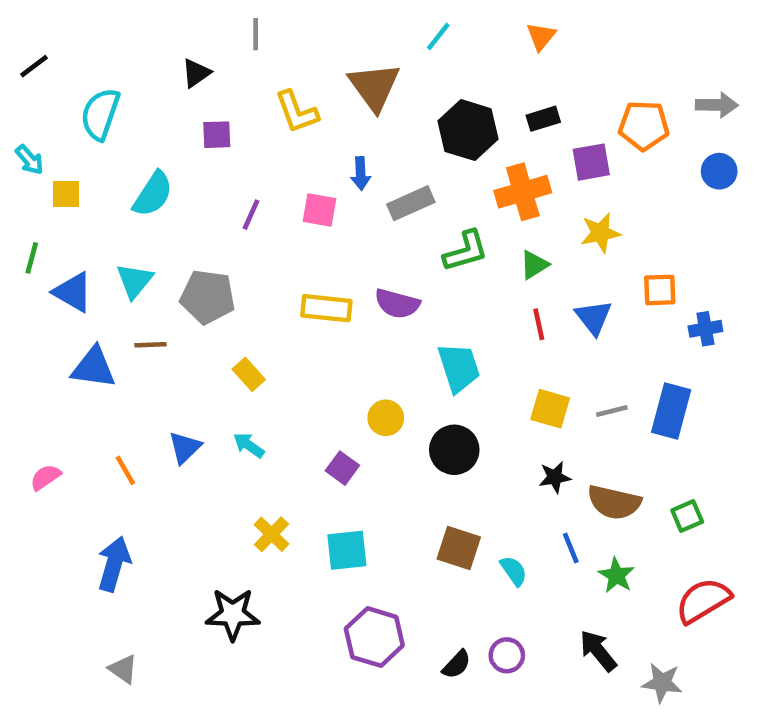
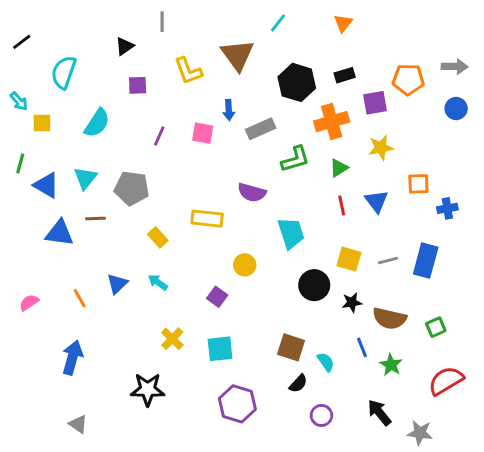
yellow rectangle: (326, 308) -> (207, 219), moved
black circle: (454, 450) -> (314, 285), moved
black semicircle: (457, 664) -> (298, 384), moved

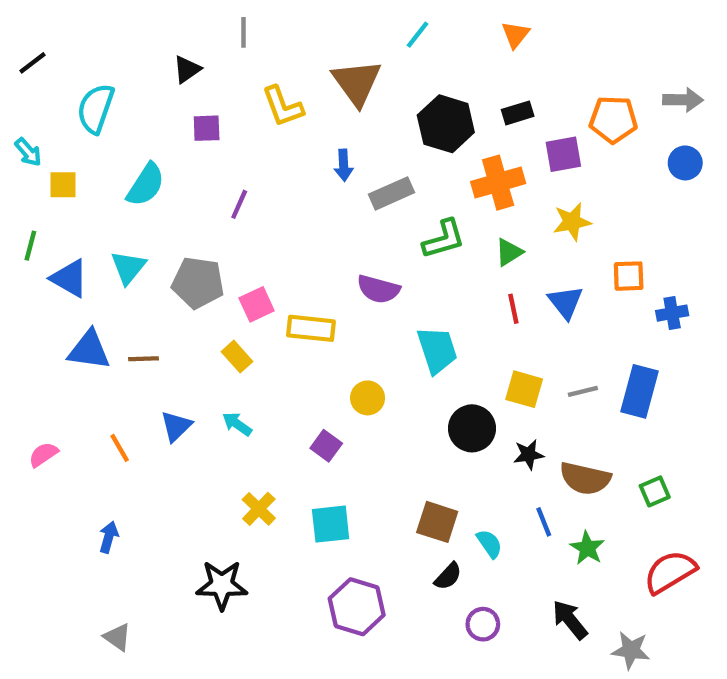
pink square: (203, 133) -> (257, 304), moved, turned -35
brown line: (96, 219) -> (143, 359), moved
blue arrow: (72, 358) -> (109, 537), size x0.6

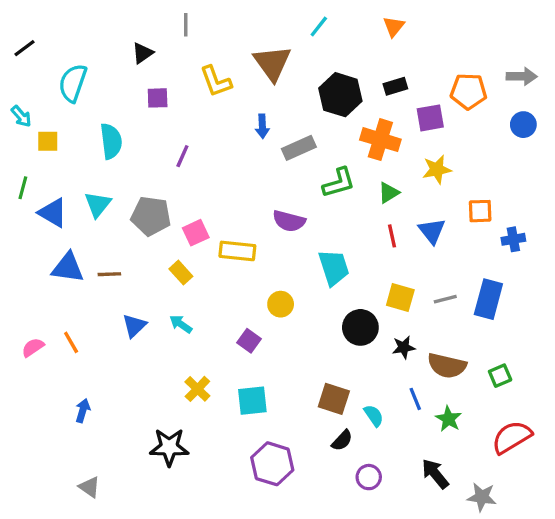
orange cross: (498, 183) -> (380, 140), turned 33
cyan semicircle: (146, 185) -> (111, 141), turned -40
orange line: (120, 448) -> (71, 342), moved

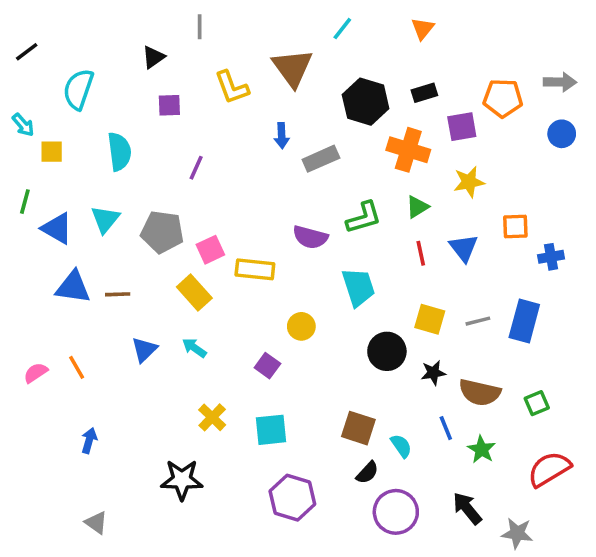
green L-shape: (339, 183) -> (364, 218), moved
yellow rectangle: (181, 273) -> (194, 293), size x1.4
purple circle: (369, 477) -> (396, 512), size x1.6

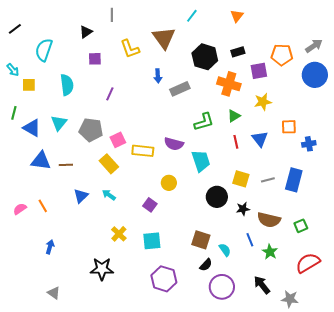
gray arrow: (560, 82) -> (314, 46), turned -36
blue circle: (562, 134) -> (315, 75), size x1.6
purple semicircle: (310, 237) -> (174, 144), moved

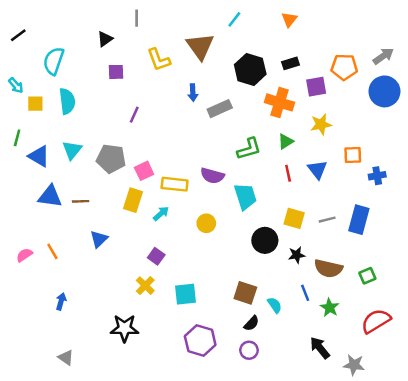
cyan semicircle: (67, 85) -> (67, 101), moved
yellow rectangle: (109, 164) -> (133, 200), turned 60
cyan arrow: (109, 195) -> (161, 214), moved, turned 104
purple square: (150, 205) -> (156, 256), moved
purple circle: (222, 287) -> (249, 350), moved, size x0.6

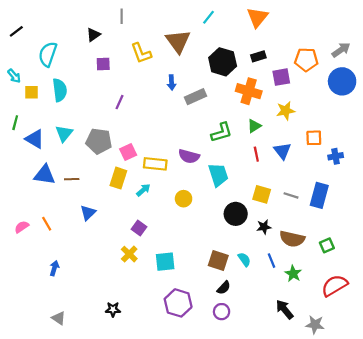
orange triangle: (289, 19) -> (257, 17), size x1.5
gray line: (327, 220) -> (291, 195), turned 32
cyan semicircle: (275, 305) -> (244, 259), moved
black star: (124, 328) -> (113, 309), moved, size x0.6

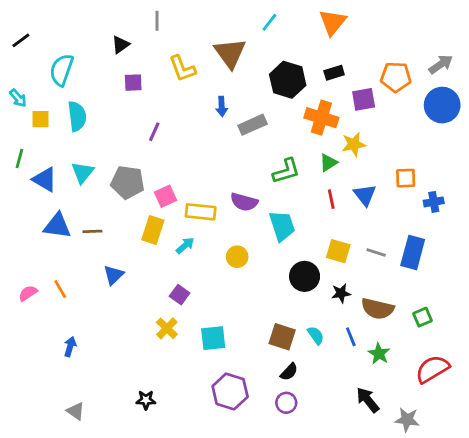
yellow star: (286, 111) -> (354, 144), moved

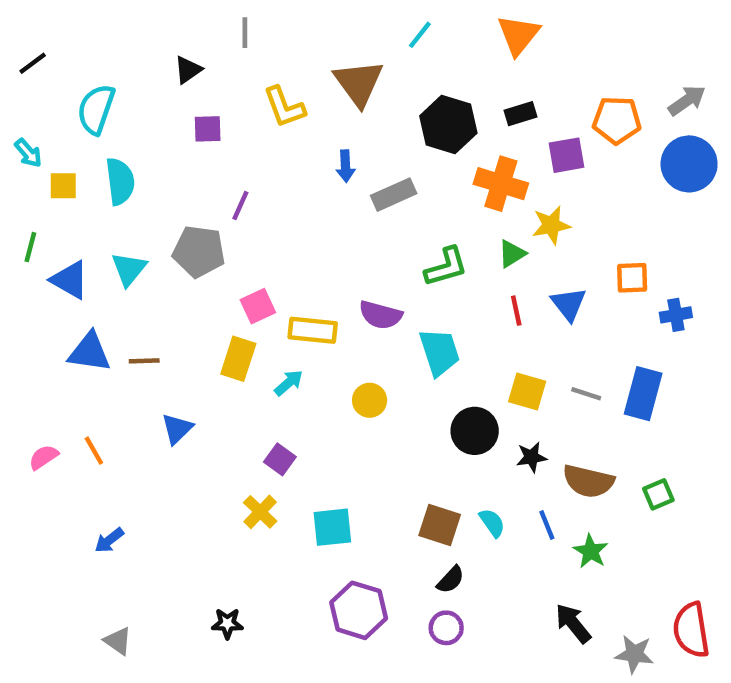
gray pentagon: (128, 182) -> (199, 251), moved
blue arrow: (70, 347) -> (109, 540), turned -144
red semicircle: (432, 369) -> (691, 630), moved, turned -68

